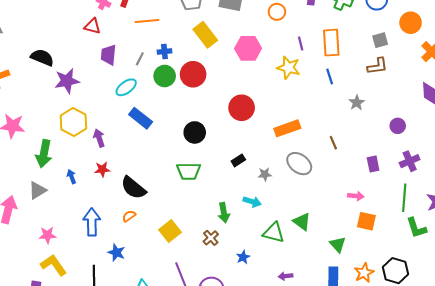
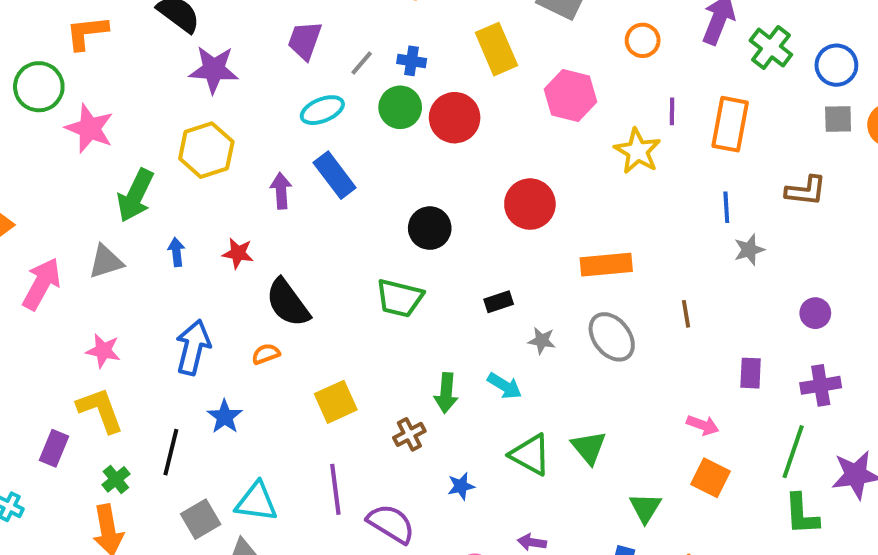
gray square: (380, 40) -> (838, 119), moved
blue line: (330, 77) -> (726, 207), moved
purple arrow: (99, 138) -> (281, 191), moved

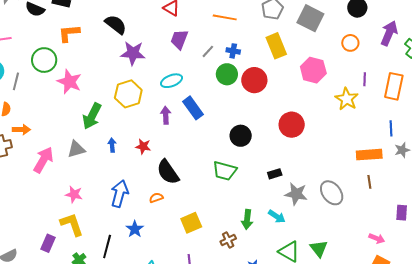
cyan ellipse: (322, 110) -> (171, 81), moved
orange rectangle: (606, 265) -> (369, 155), moved
gray star: (542, 341) -> (296, 194), size x1.6

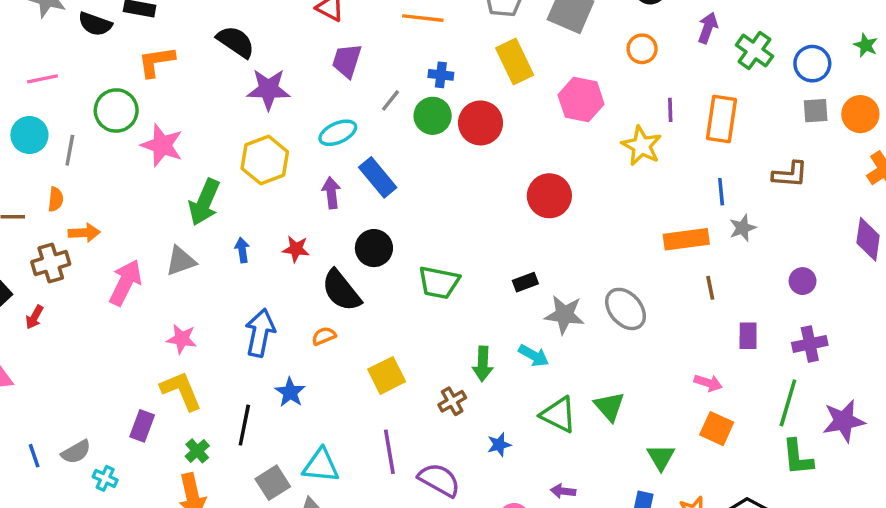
purple arrow: (389, 33) -> (708, 28), size x0.7
gray line: (208, 51) -> (390, 100), moved
black circle: (241, 136) -> (374, 248), moved
brown line: (369, 182) -> (710, 288), moved

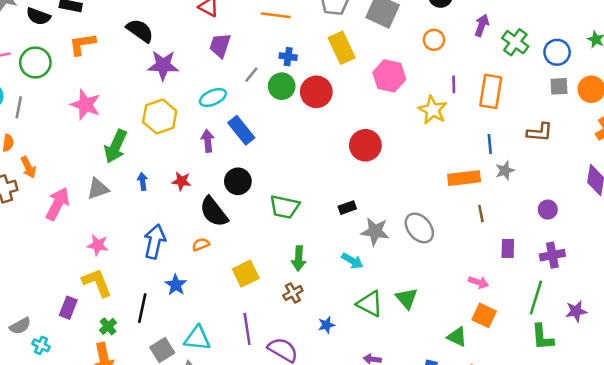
green circle: (116, 110) -> (35, 63), moved
orange arrow: (84, 233) -> (28, 167), turned 65
green arrow: (483, 364) -> (299, 258), moved
purple star: (844, 421) -> (576, 311), size x0.7
green triangle: (661, 457) -> (457, 337), moved, turned -35

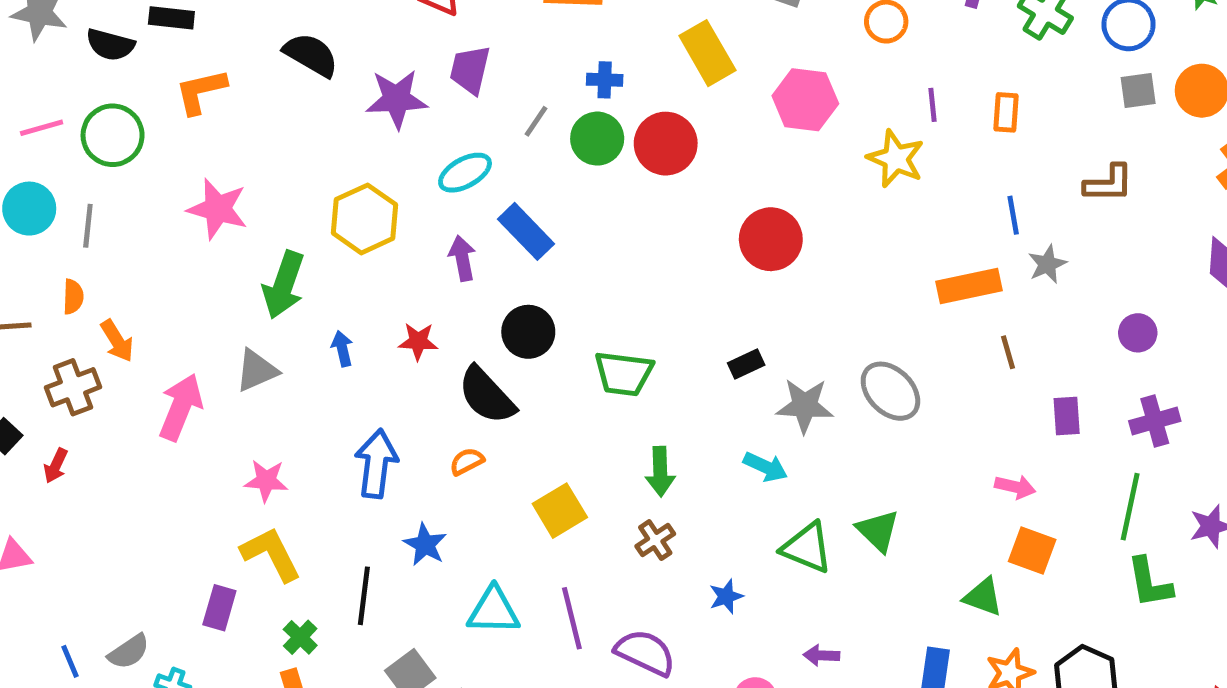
purple star: (163, 65) -> (397, 99), moved
orange rectangle: (491, 91) -> (1006, 112), size x0.6
cyan triangle: (197, 338) -> (494, 611), moved

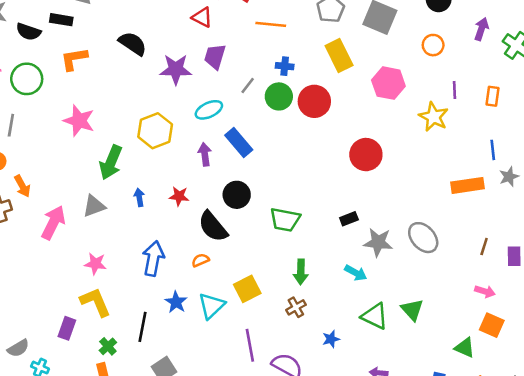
brown line: (1008, 352) -> (484, 247), moved, turned 30
cyan triangle: (494, 611) -> (212, 306), moved, turned -48

